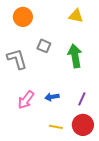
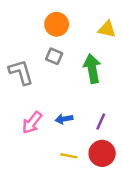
yellow triangle: (76, 16) -> (107, 29), moved
orange circle: (23, 17) -> (57, 24), moved

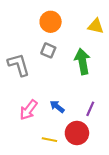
blue arrow: (64, 119) -> (57, 107), turned 48
red circle: (102, 153) -> (77, 133), moved
yellow line: (69, 156) -> (49, 140), moved

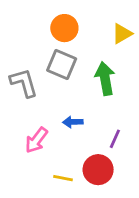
yellow triangle: (96, 26) -> (122, 34), turned -42
gray square: (48, 50) -> (62, 64), size x1.5
blue arrow: (57, 107) -> (73, 122), moved, turned -40

